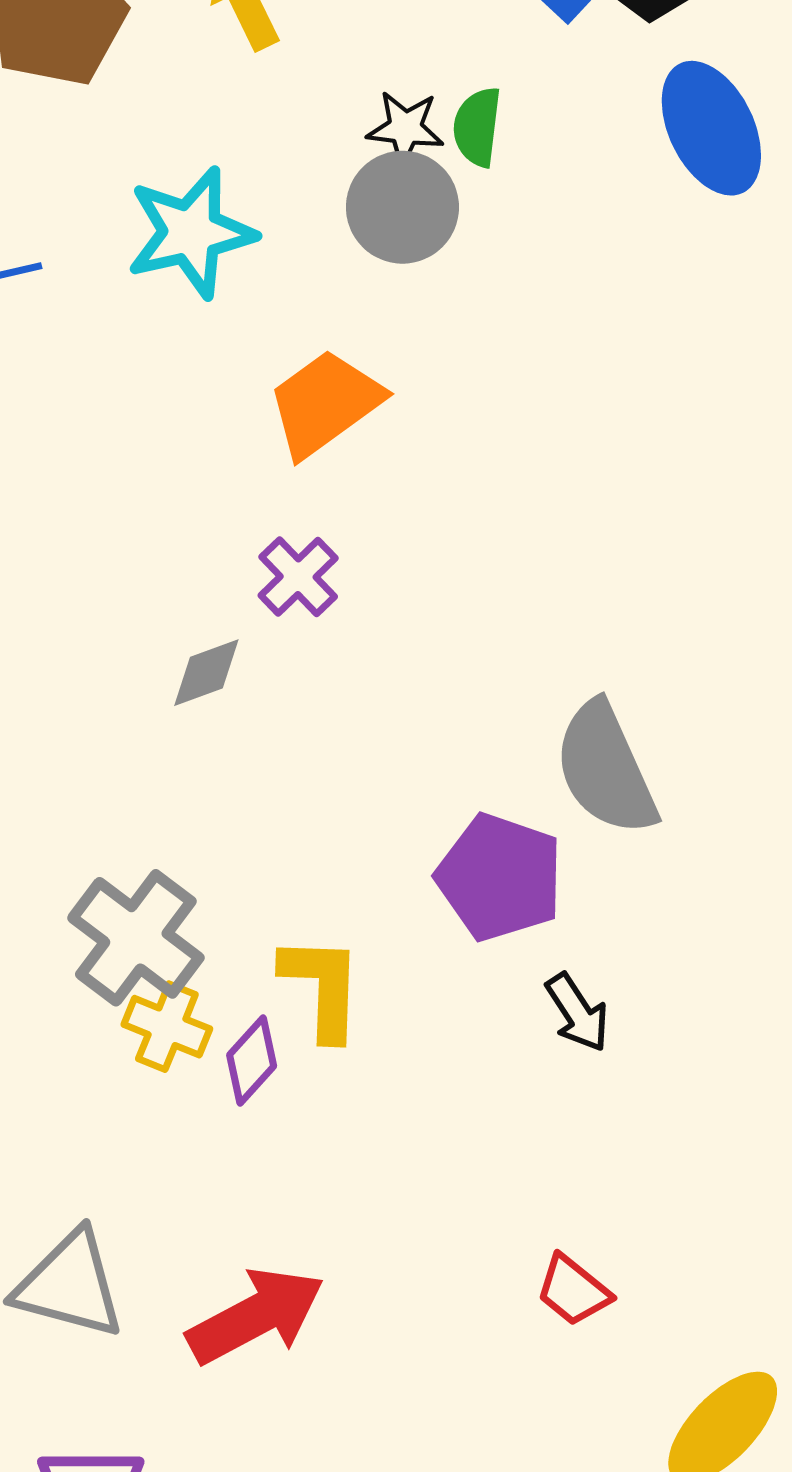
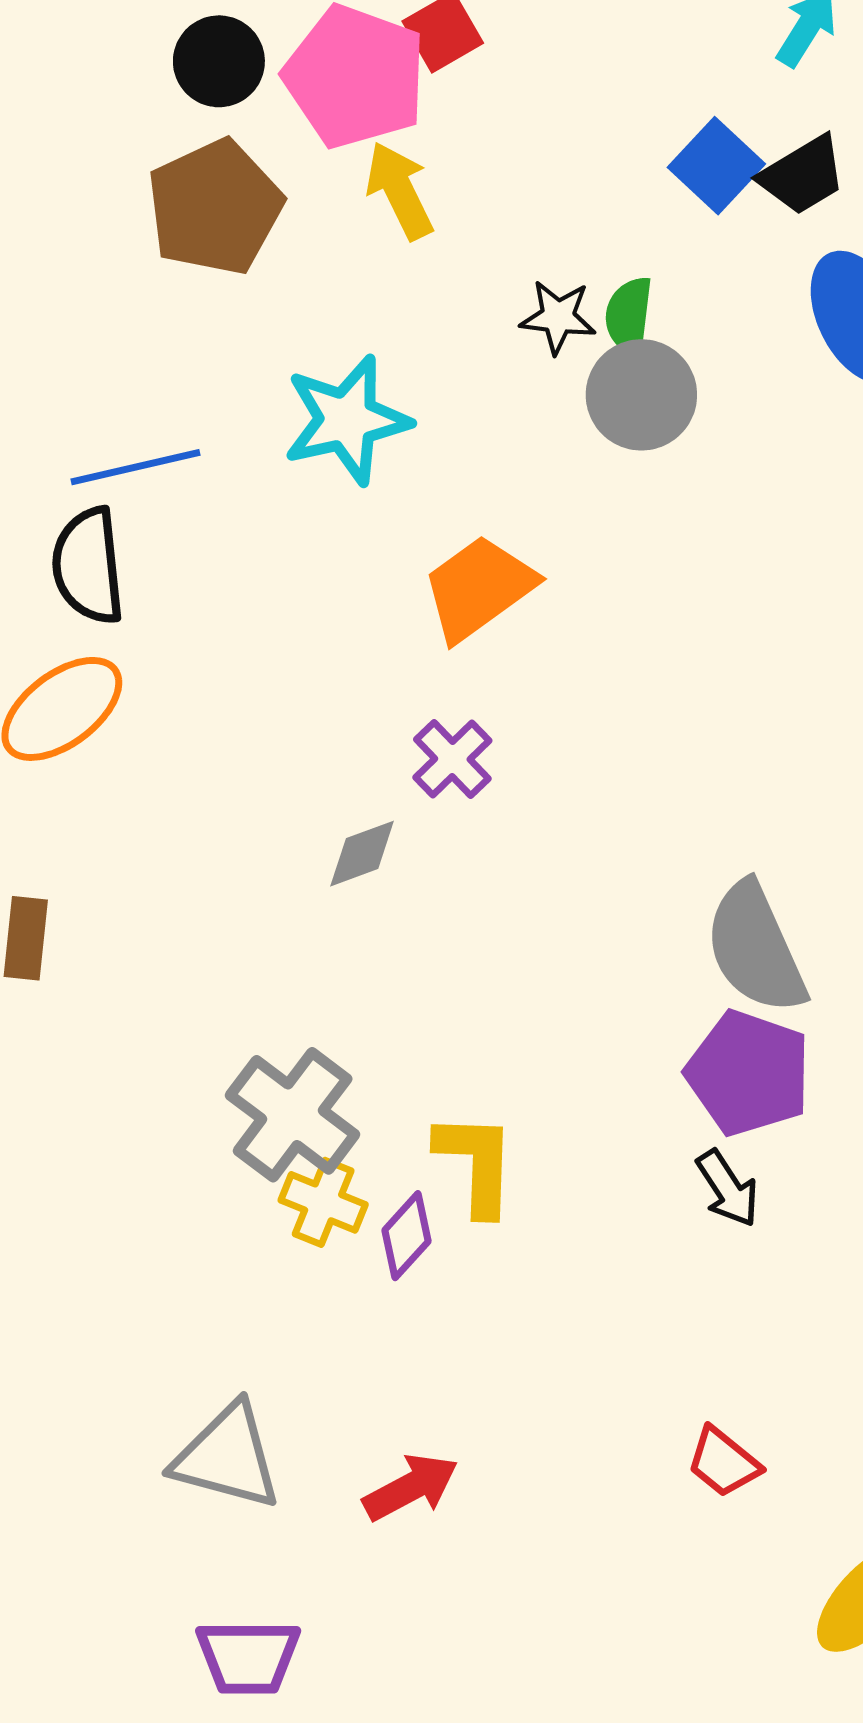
gray circle: (402, 207) -> (641, 395), moved
purple pentagon: (500, 877) -> (748, 1073), moved
red arrow: (256, 1316) -> (411, 1487), size x0.7

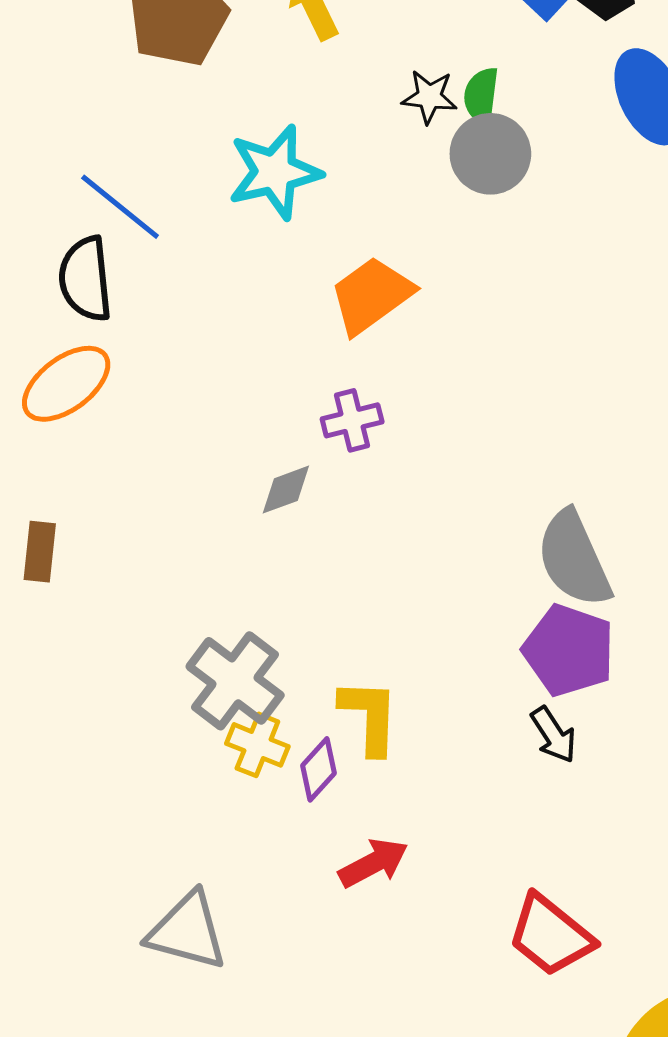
blue line: (136, 467) -> (120, 207), turned 52
purple cross: (452, 759) -> (352, 420), turned 30
red trapezoid: (723, 1462) -> (550, 935), size x1.6
red arrow: (411, 1487) -> (373, 863), moved

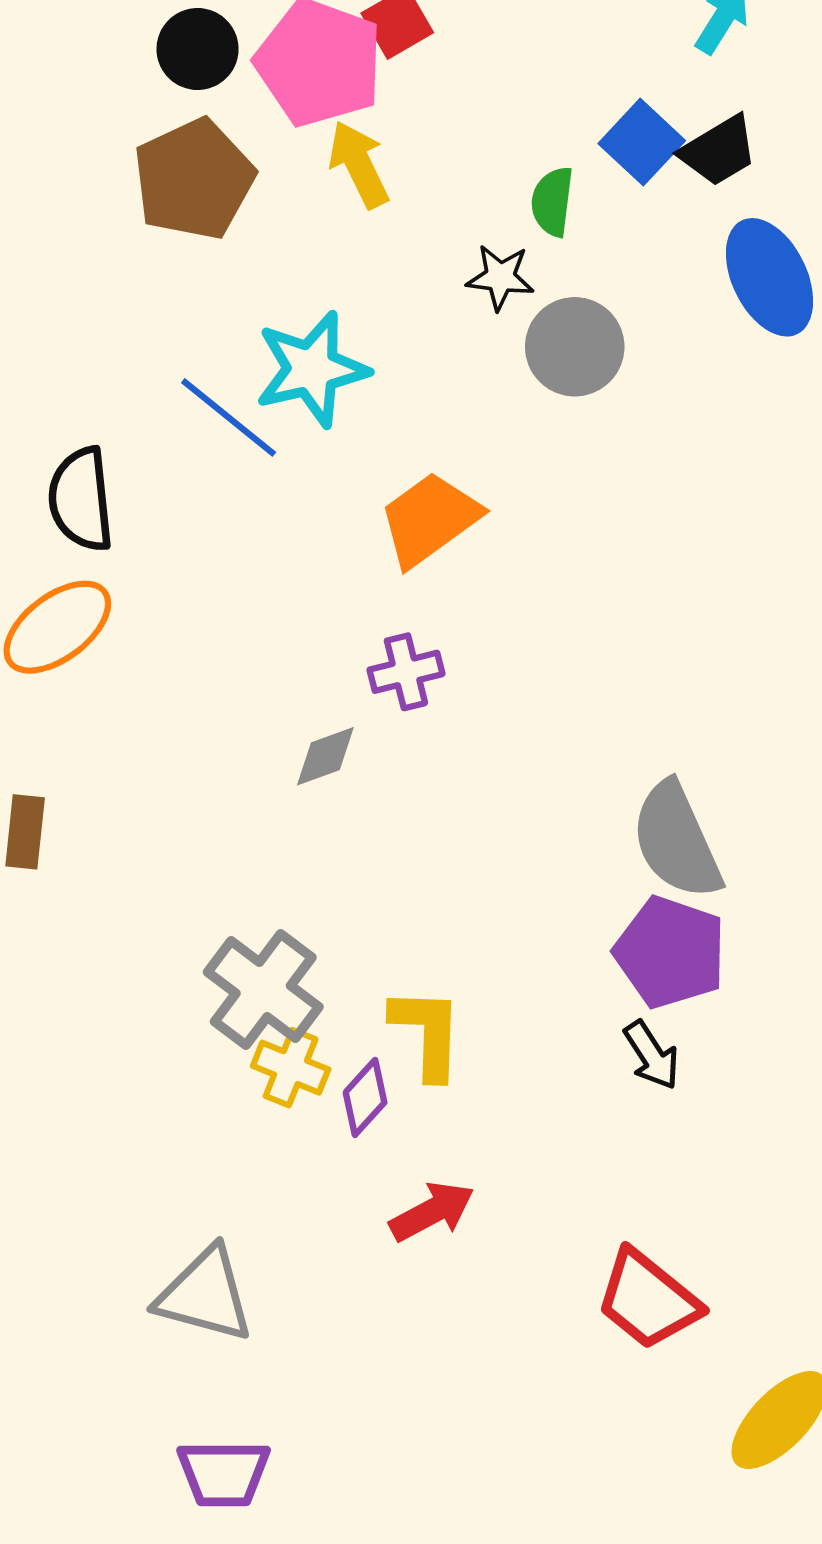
green semicircle: (481, 96) -> (552, 202), moved
blue line: (120, 207) -> (229, 417), moved

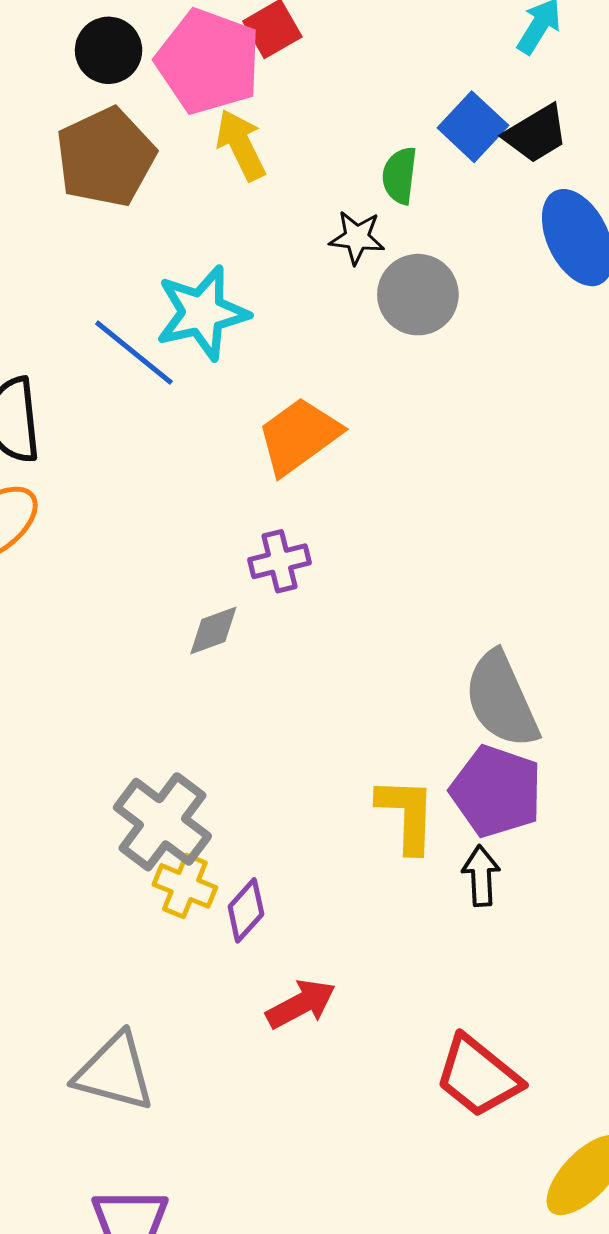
yellow L-shape: (427, 1033) -> (407, 815), moved
black arrow: (652, 1055) -> (481, 876), turned -150

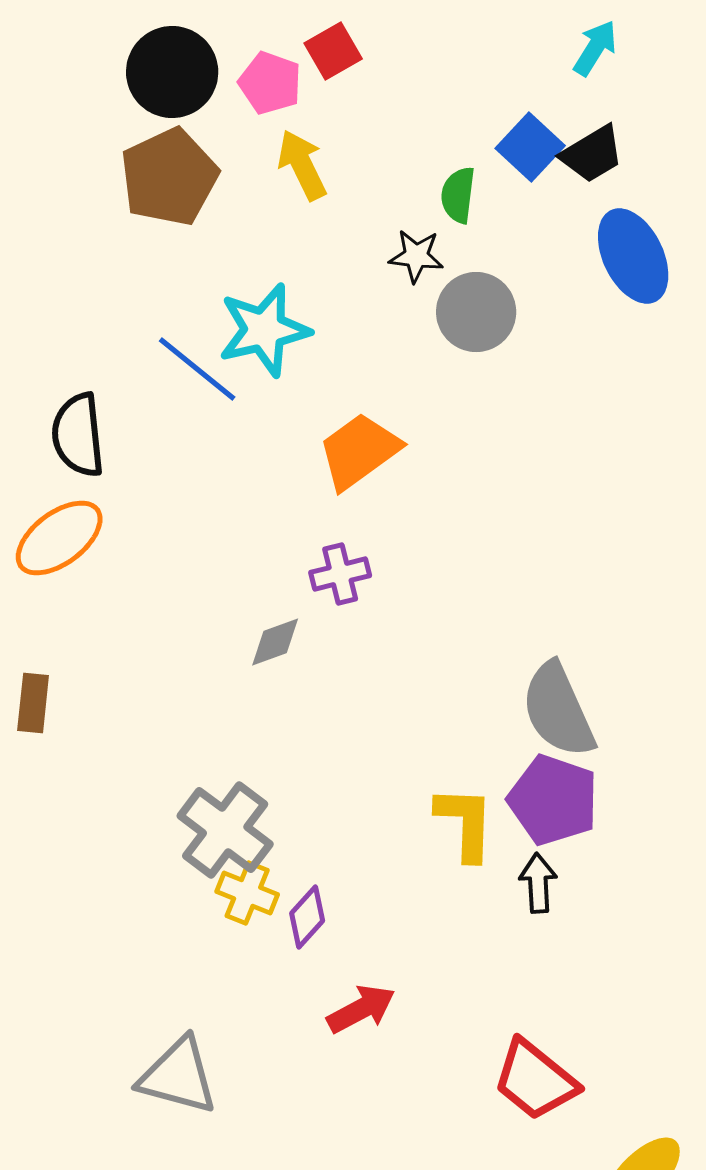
black circle: (109, 50) -> (172, 72), size x1.4
pink pentagon: (208, 62) -> (270, 83), size x0.6

